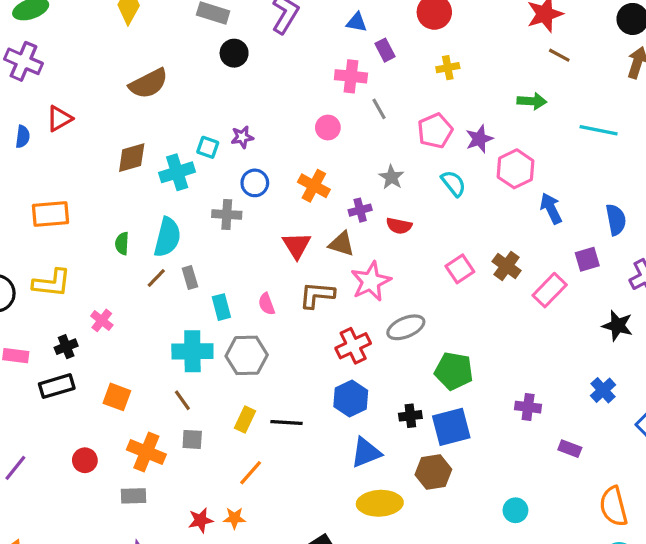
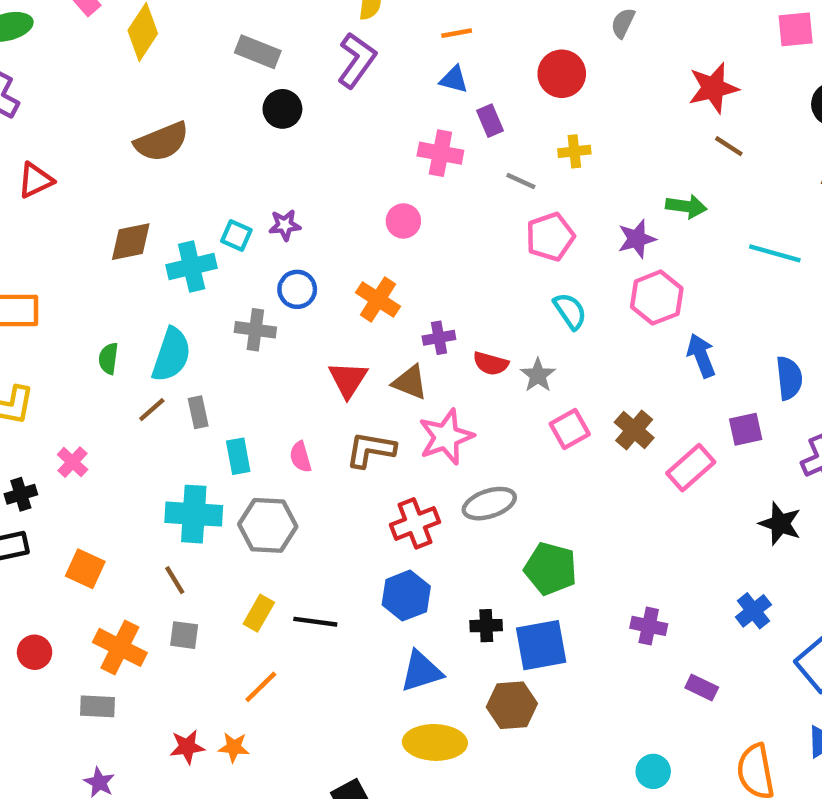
gray line: (379, 109) -> (521, 181), moved, turned -40
purple star: (479, 139) -> (637, 239), moved
gray star: (391, 177) -> (538, 375), moved
cyan circle: (515, 510) -> (653, 771), moved

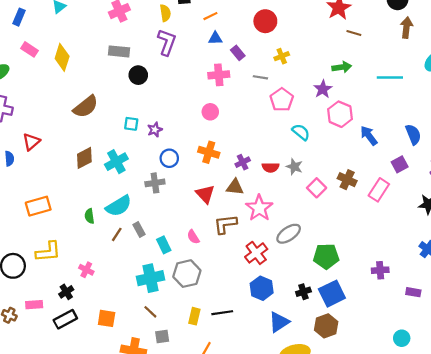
cyan square: (236, 236) -> (131, 124), moved
cyan semicircle: (171, 355) -> (119, 206), turned 56

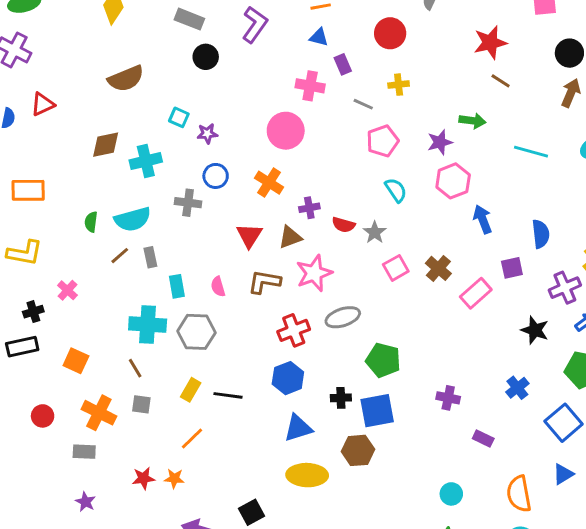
pink circle: (210, 112) -> (286, 131), size x1.6
brown triangle: (235, 187) -> (290, 237), turned -42

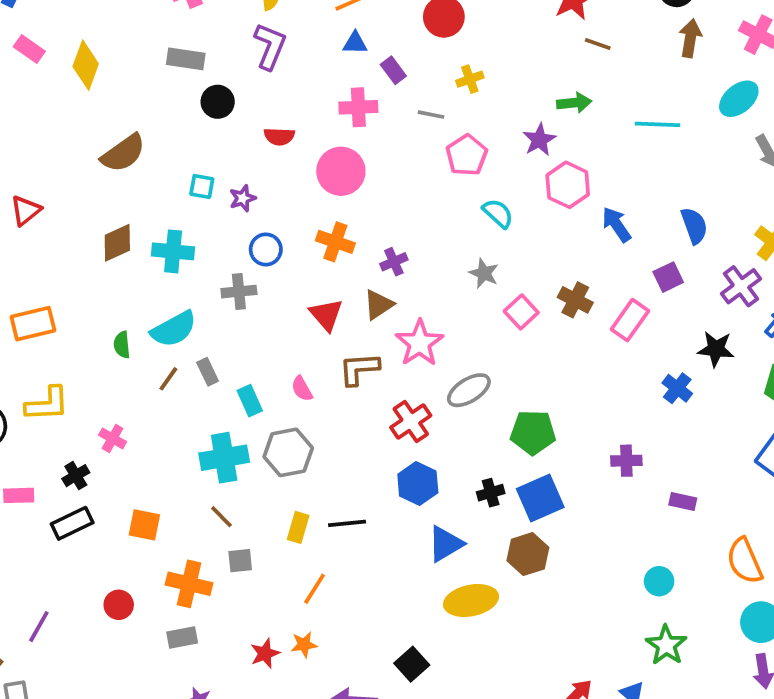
cyan cross: (146, 161) -> (173, 251), turned 32
red semicircle: (344, 225) -> (279, 137), moved
blue cross: (517, 388) -> (677, 388), moved

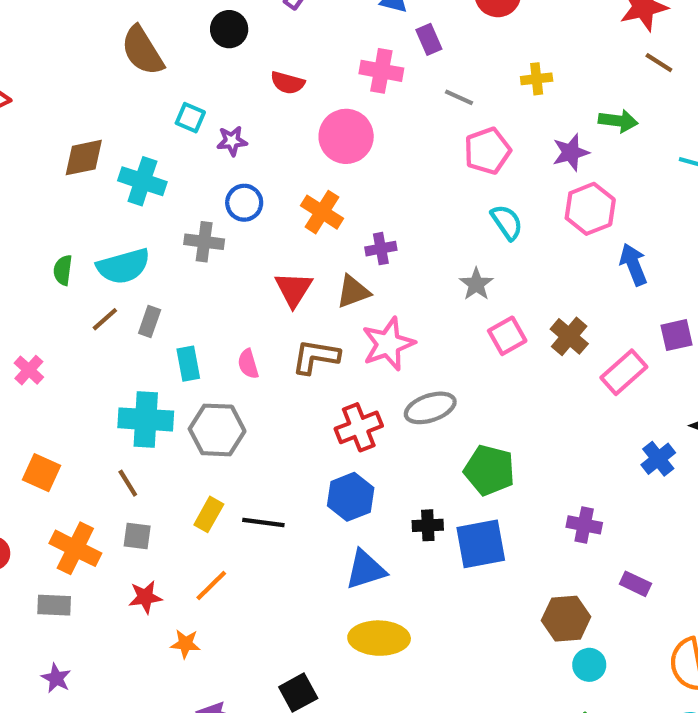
yellow cross: (470, 79) -> (537, 79), moved
brown semicircle: (123, 153) -> (142, 51), moved, turned 81
gray rectangle: (208, 372) -> (150, 321), turned 32
brown hexagon: (528, 554) -> (566, 619), moved
red star: (265, 653) -> (145, 597), moved

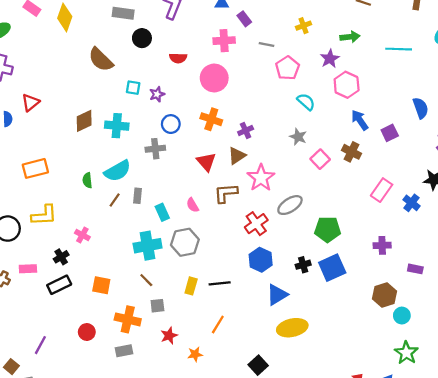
blue arrow: (633, 264) -> (360, 120), moved
purple square: (676, 335) -> (390, 133), moved
pink rectangle: (624, 372) -> (382, 190), moved
orange line: (211, 585) -> (218, 325), moved

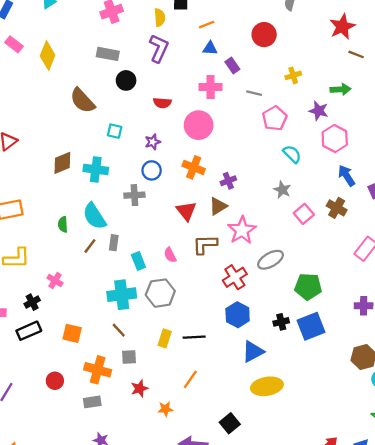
purple star: (330, 59) -> (319, 111), turned -30
purple star: (157, 94) -> (153, 142), moved
cyan semicircle: (118, 171) -> (94, 216), turned 84

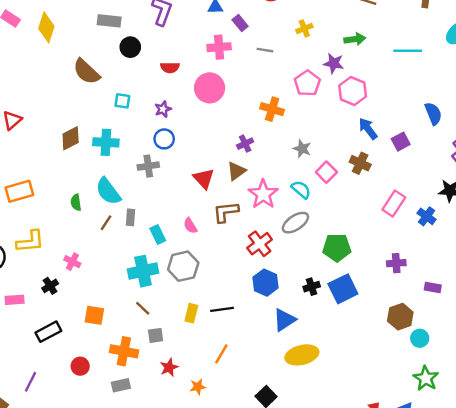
pink pentagon: (275, 118) -> (307, 83), moved
cyan semicircle: (292, 154) -> (301, 190), moved
orange cross: (194, 167) -> (272, 109), moved
black rectangle: (29, 331) -> (48, 332), moved

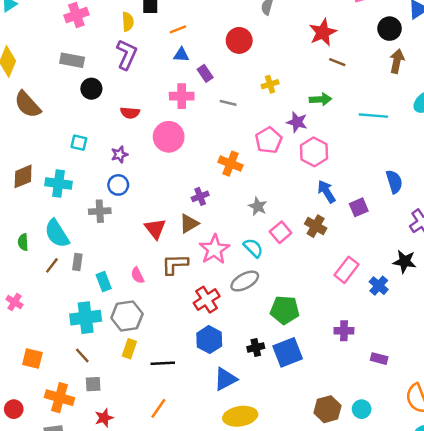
brown semicircle: (86, 72) -> (28, 105), moved
yellow rectangle: (191, 313) -> (129, 349), moved
brown hexagon: (400, 317) -> (328, 409), moved

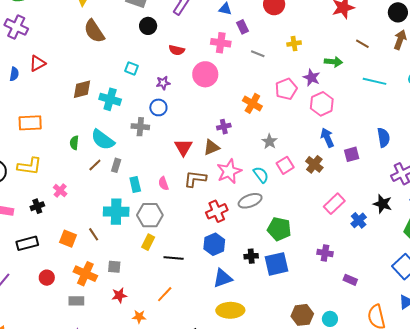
brown line: (337, 62) -> (362, 44), moved
cyan semicircle: (57, 234) -> (103, 140), turned -30
brown line: (82, 355) -> (94, 234), moved

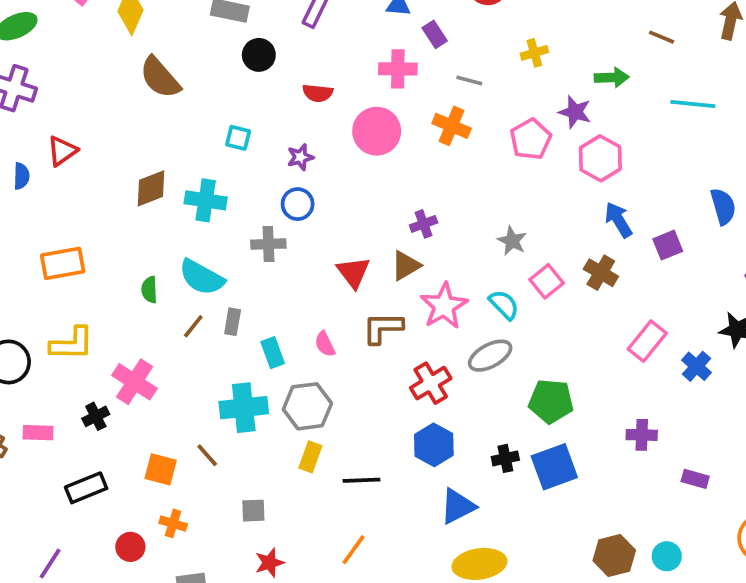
orange cross: (252, 103) -> (452, 126), moved
pink cross: (60, 191) -> (134, 382), size x1.6
orange cross: (85, 274) -> (173, 523), moved, size x0.6

